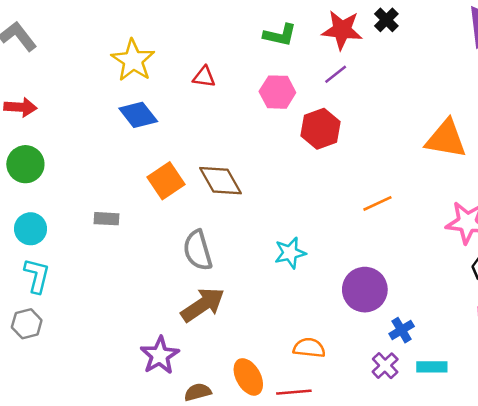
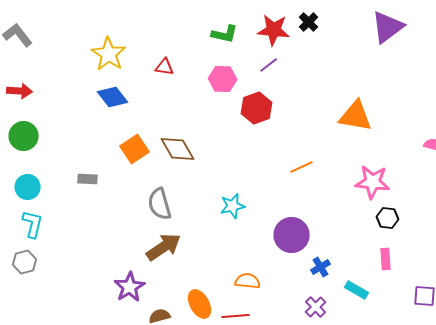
purple cross: (385, 366) -> (316, 307), moved
cyan rectangle: (432, 367) -> (357, 290), moved, turned 30

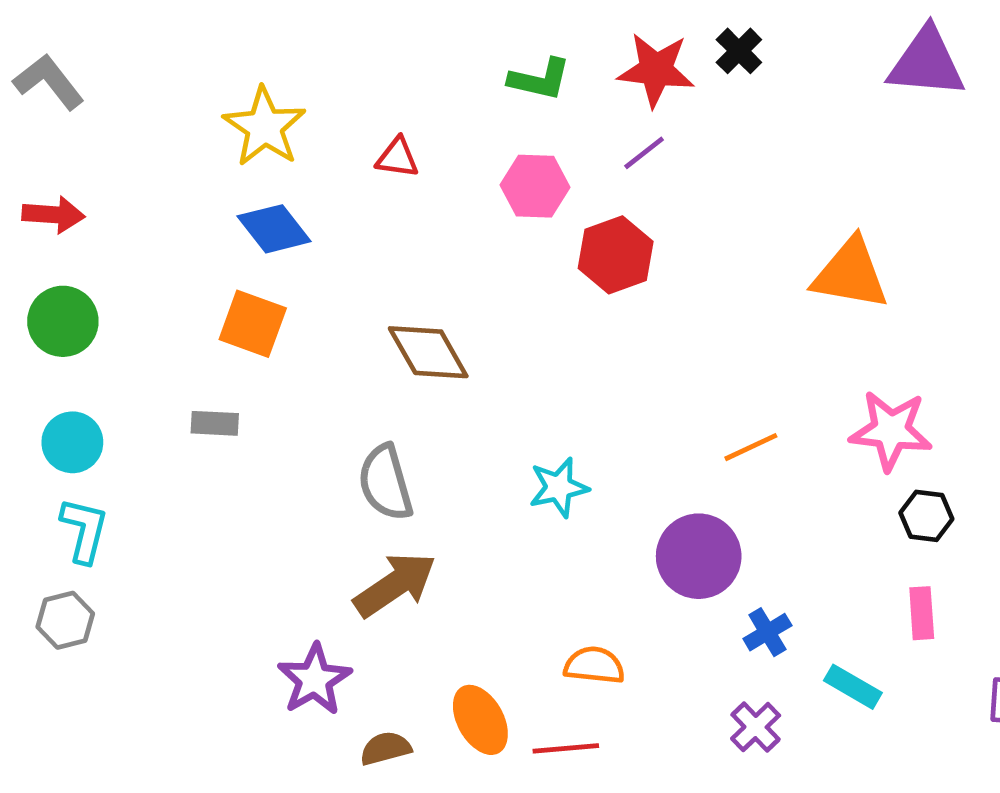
purple triangle: (388, 27) -> (926, 63), turned 42
orange square: (135, 149) -> (253, 324), moved, turned -36
orange line: (302, 167) -> (751, 447), moved

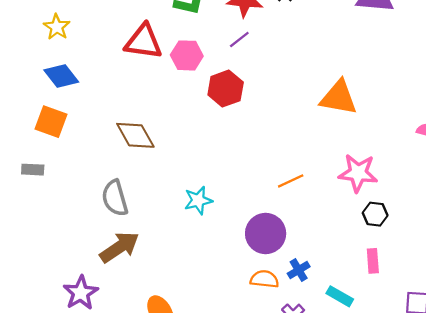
yellow star: (265, 127) -> (57, 27), size x0.7
red triangle: (397, 158) -> (143, 42), moved, size x1.8
orange semicircle: (594, 665) -> (264, 279), moved

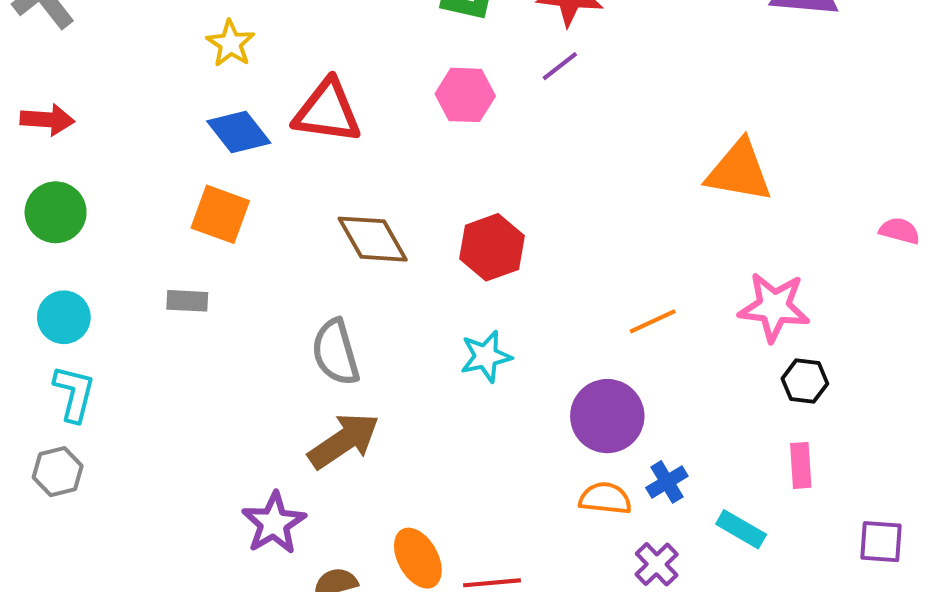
red triangle: (143, 42) -> (327, 111), moved
red hexagon: (226, 89) -> (492, 247), moved

